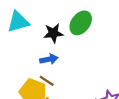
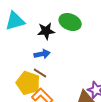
green ellipse: (81, 23) -> (70, 22), turned 75

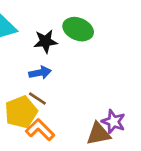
yellow pentagon: (28, 83) -> (21, 112), turned 30

